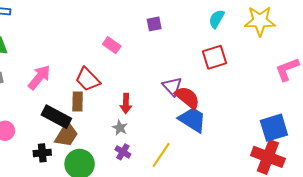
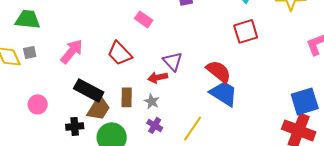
purple triangle: (172, 86) -> (173, 61), moved
brown rectangle: (78, 102) -> (127, 97), moved
red arrow: (126, 104) -> (158, 77), turned 78

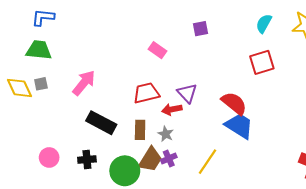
red trapezoid: (120, 53) -> (146, 93), moved, turned 120
pink circle: (38, 104) -> (49, 157), moved
brown trapezoid: (99, 108) -> (150, 160), moved
purple cross: (155, 125) -> (169, 158), turned 35

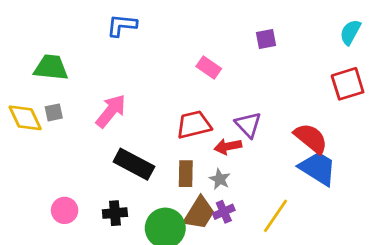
blue L-shape: (43, 17) -> (122, 25), moved

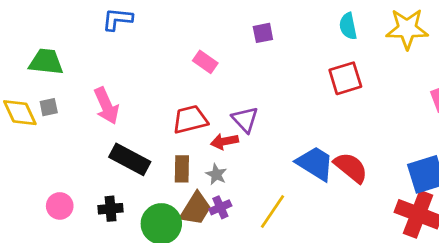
cyan semicircle: (350, 32) -> (348, 26), turned -40
pink arrow: (111, 111) -> (106, 106), turned 117
red semicircle: (311, 138) -> (351, 168), moved

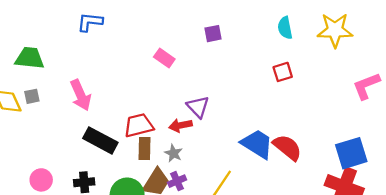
red square: (345, 78) -> (283, 72), size x0.7
red trapezoid: (190, 119) -> (139, 125), moved

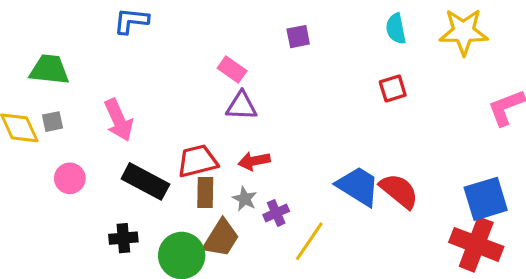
purple triangle: (198, 107) -> (241, 106), moved, turned -45
pink circle: (41, 180) -> (70, 178), moved
purple cross: (177, 181) -> (276, 213), moved

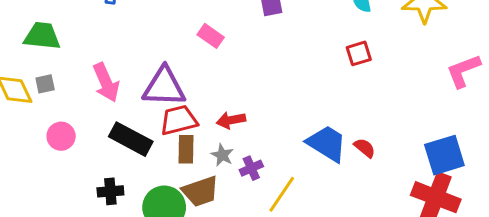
purple triangle: (241, 106) -> (164, 87), moved, size x1.5
red semicircle: (399, 191) -> (365, 148), size x0.6
brown trapezoid: (221, 238) -> (200, 191), turned 39

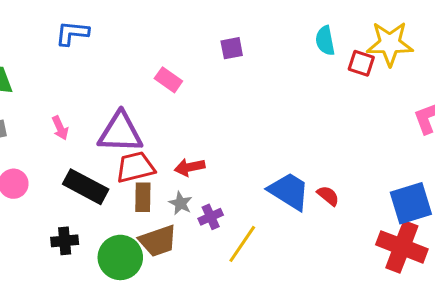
red square: (359, 53) -> (361, 63), moved, turned 35
pink arrow: (106, 82) -> (60, 128), size x0.6

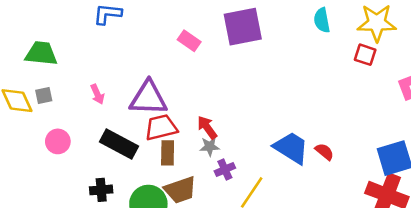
purple square: (232, 48) -> (243, 27), size x2.0
red square: (361, 63) -> (365, 55), moved
pink rectangle: (168, 80) -> (189, 41), moved
red arrow: (190, 167) -> (207, 127), turned 65
gray star: (181, 203) -> (210, 147), moved, turned -30

